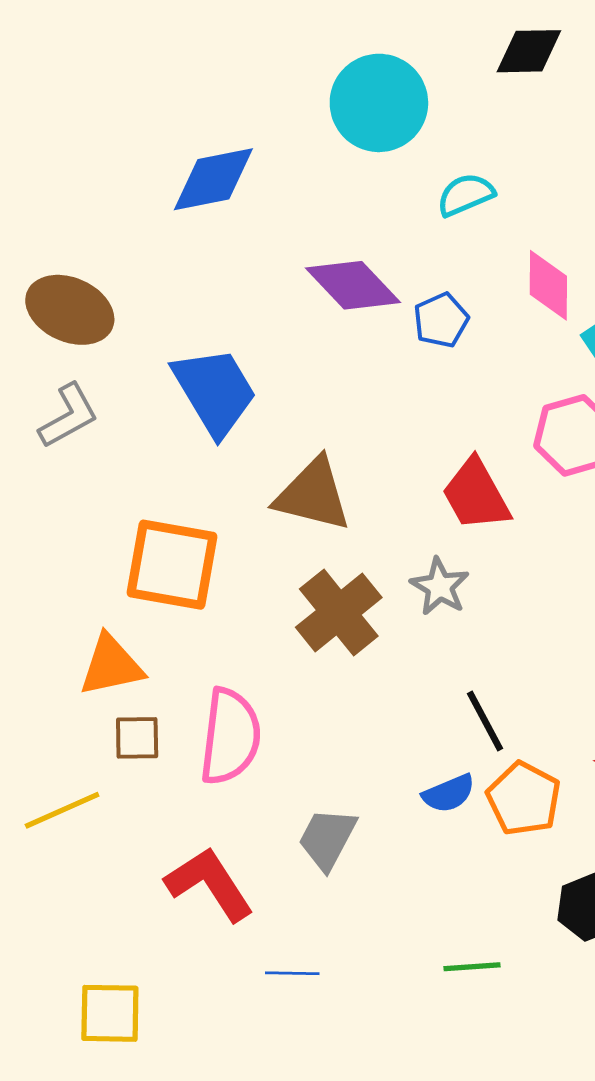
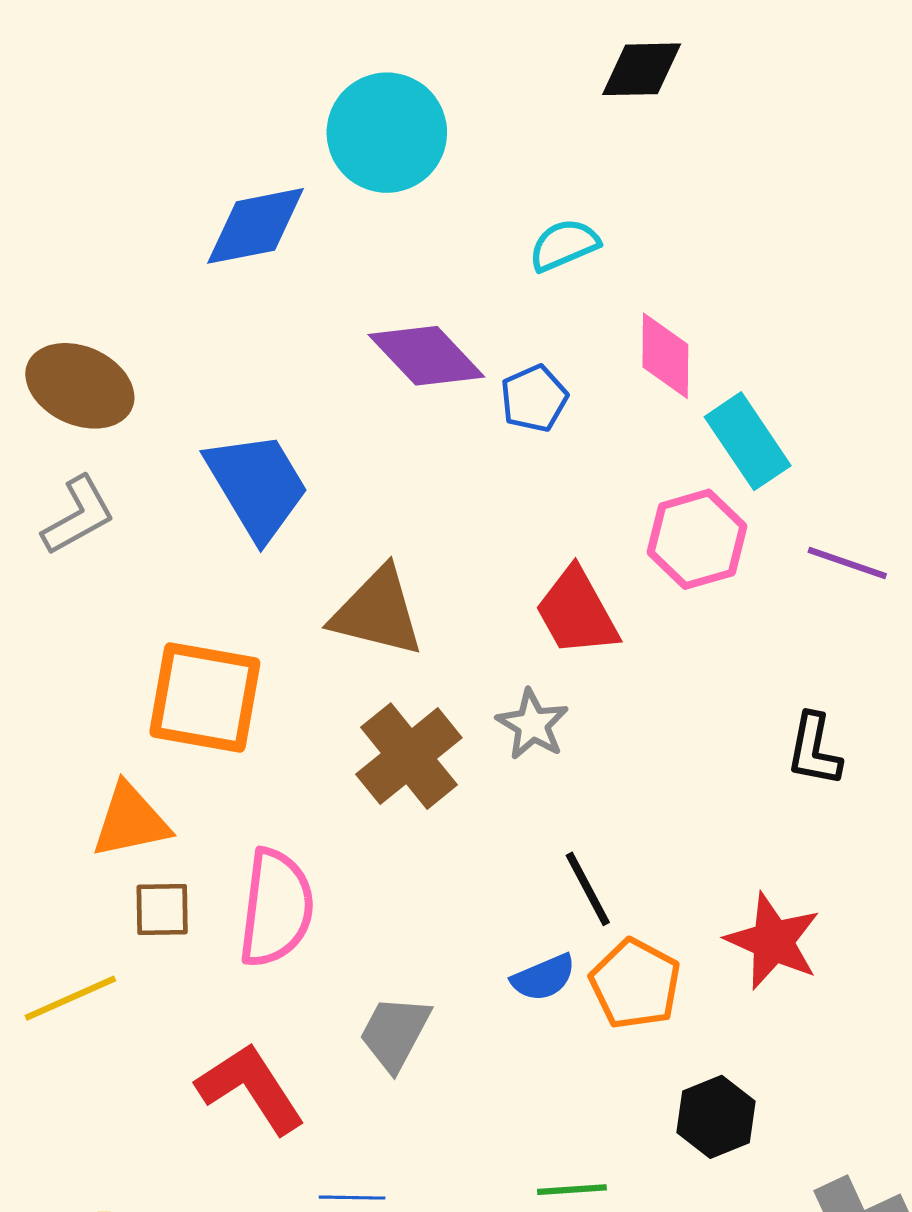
cyan circle: (379, 103) -> (387, 133), moved

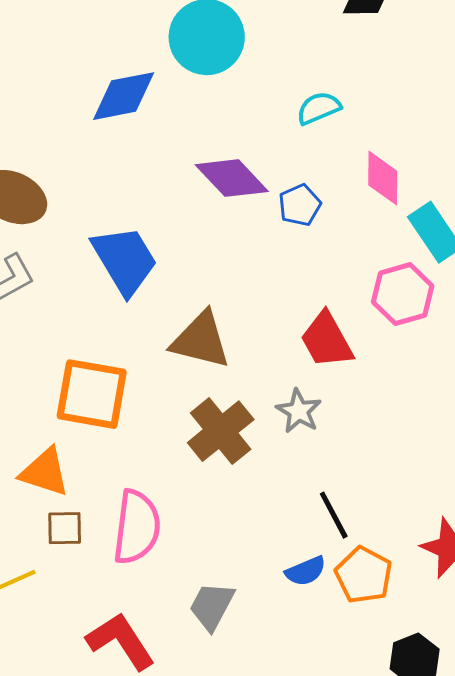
orange triangle: (131, 821) -> (45, 472), turned 30

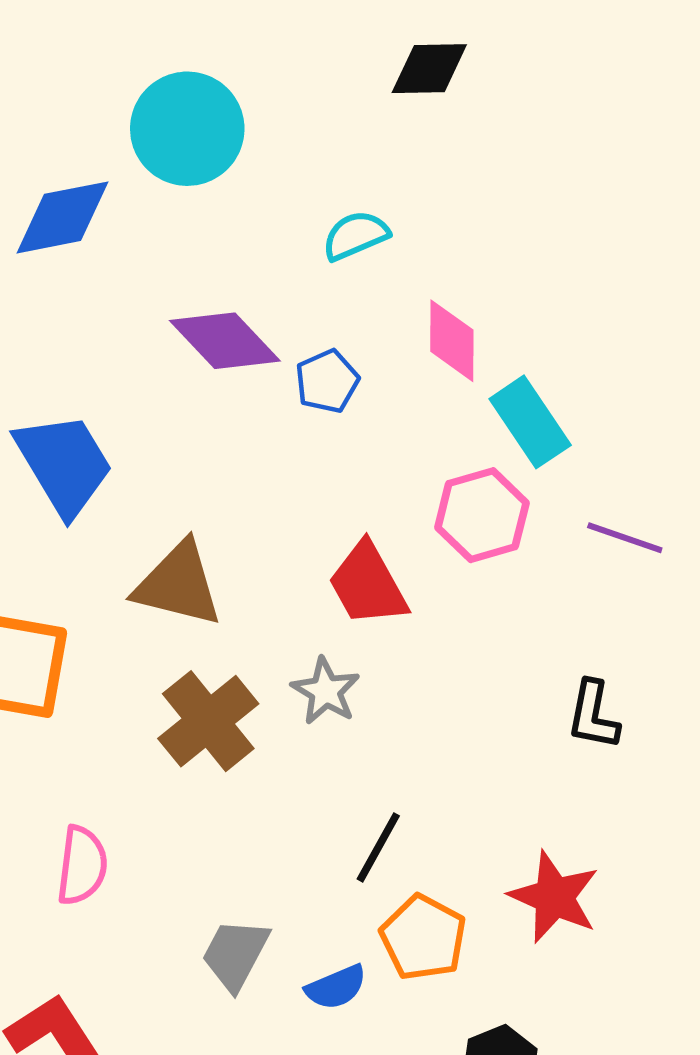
black line: (334, 515) -> (378, 847), turned 57
pink semicircle: (137, 527) -> (82, 865), size x0.7
blue semicircle: (306, 571) -> (336, 987), moved
gray trapezoid: (212, 606) -> (235, 954), moved

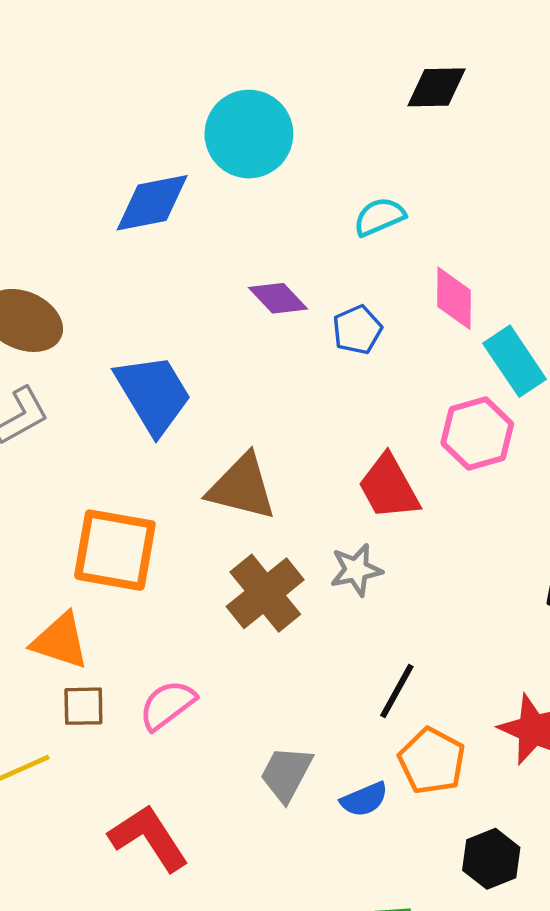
purple diamond: (225, 341) -> (278, 298), size x0.7
gray star: (326, 691) -> (356, 570), turned 30
pink semicircle: (82, 865) -> (167, 705), turned -134

